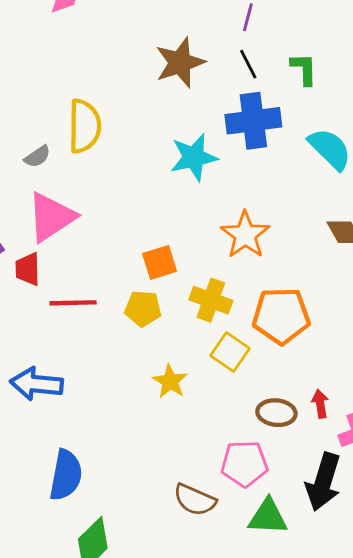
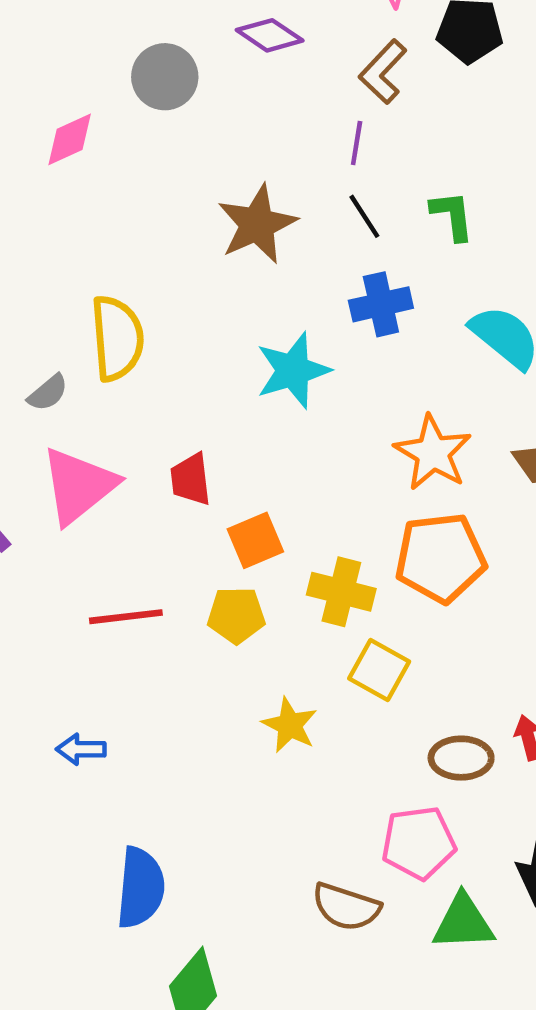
blue cross: (253, 121) -> (381, 304), size x0.7
orange star: (245, 235) -> (433, 453), moved
red trapezoid: (28, 269) -> (191, 479), moved
orange pentagon: (281, 316) -> (440, 558), moved
blue arrow: (37, 384) -> (81, 749), size x0.6

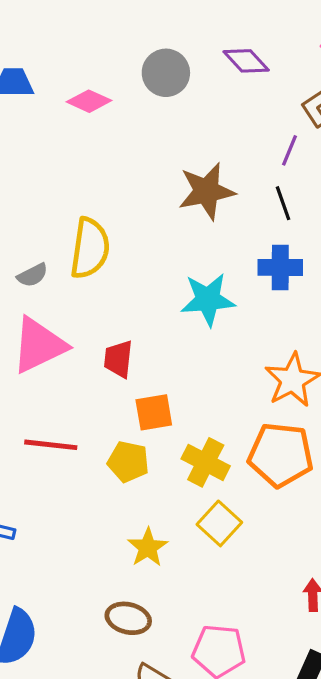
pink diamond: (70, 139) -> (89, 101), turned 36
brown ellipse: (461, 758) -> (128, 618), moved

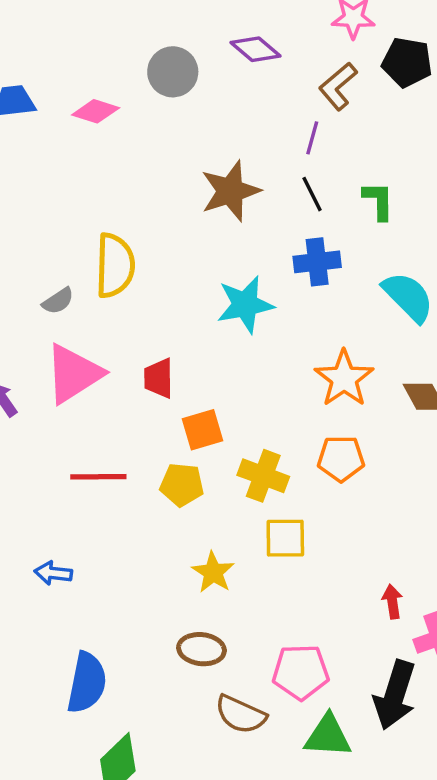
orange pentagon: (281, 455) -> (341, 458), size x0.7
yellow square: (219, 523) -> (285, 538), turned -36

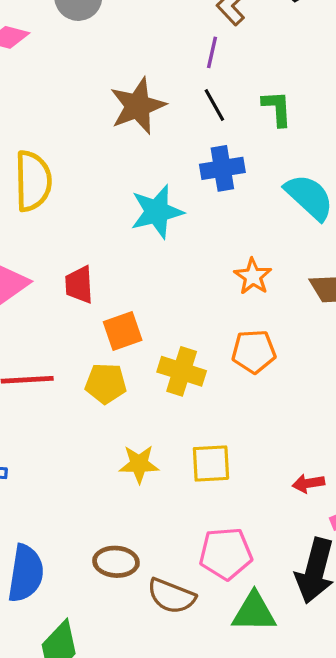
orange star: (344, 378) -> (253, 276), size x0.7
yellow square: (285, 538) -> (211, 463), moved
yellow star: (213, 572) -> (139, 464), turned -30
red arrow: (392, 602) -> (308, 483), turned -88
brown ellipse: (201, 649) -> (116, 562), moved

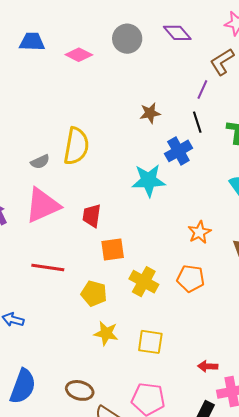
brown star: (138, 106) -> (150, 113), size x0.6
blue cross: (222, 168) -> (178, 151), moved, turned -32
yellow pentagon: (106, 383) -> (94, 293), moved

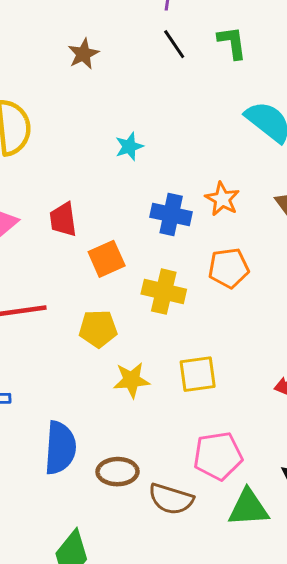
brown star: (150, 113) -> (83, 54), moved
blue cross: (178, 151) -> (171, 214), moved, turned -32
cyan star: (149, 180) -> (129, 147), size x0.6
blue semicircle: (23, 386) -> (60, 448), moved

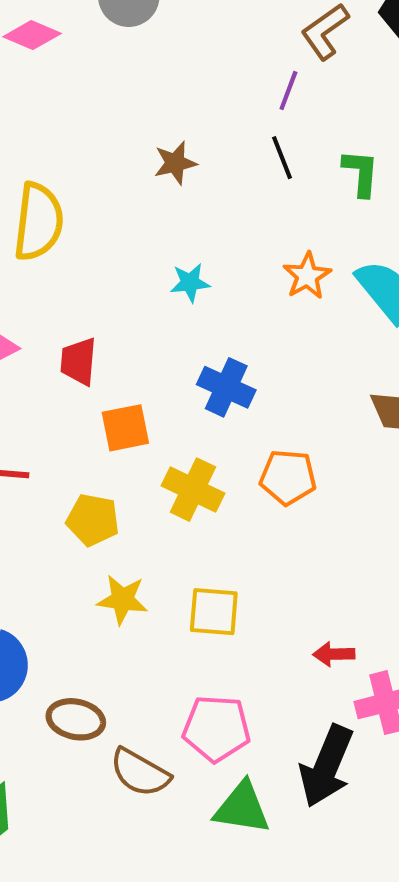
brown star: (83, 54) -> (175, 163), moved
orange star: (222, 199) -> (307, 276), moved

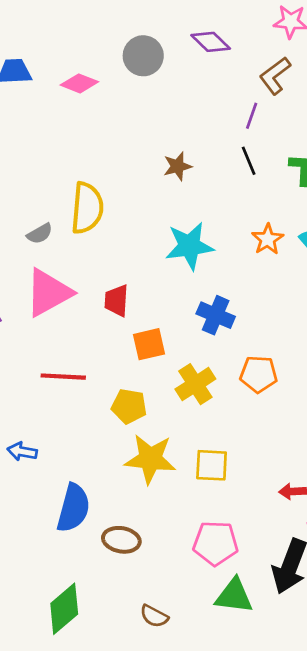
cyan star: (190, 283) -> (190, 246), size x1.8
yellow cross: (193, 490) -> (195, 384), turned 33
yellow star: (122, 600) -> (150, 459), size x1.5
brown semicircle: (140, 773) -> (154, 616), moved, size x0.7

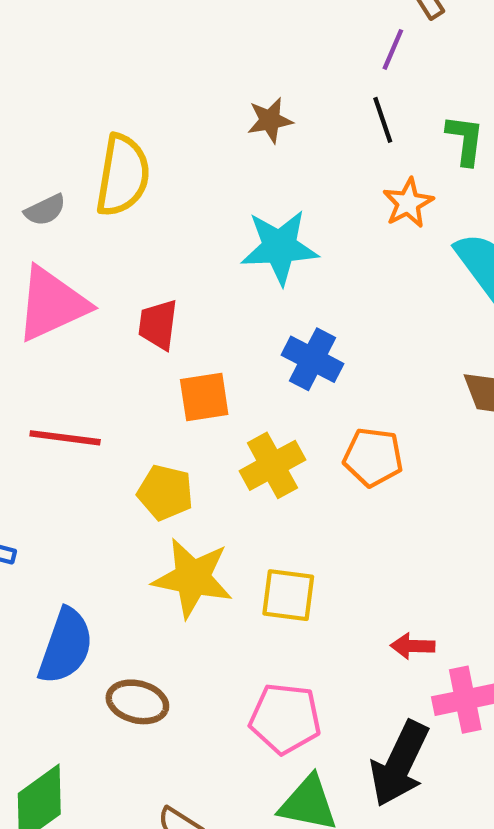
orange star: (268, 239) -> (408, 203), moved

